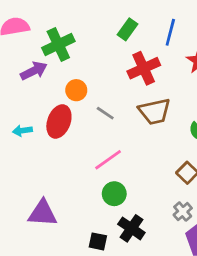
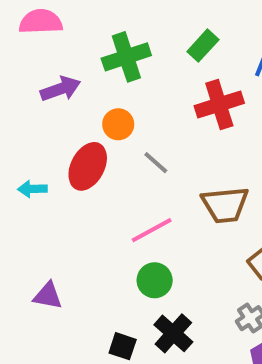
green cross: (58, 45) -> (126, 57), moved
brown trapezoid: (155, 112) -> (225, 205), moved
cyan arrow: (22, 131) -> (32, 189), moved
purple triangle: (43, 213) -> (48, 296), size x0.7

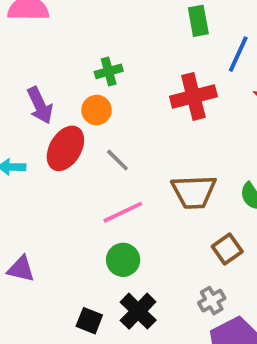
green rectangle: (203, 46) -> (198, 21), moved, turned -56
green cross: (126, 57) -> (109, 71), moved, size x0.6
purple arrow: (60, 89) -> (40, 105), moved, turned 81
gray line: (156, 163) -> (117, 160), moved

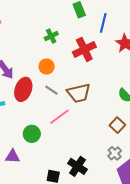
green cross: (109, 71) -> (51, 36), moved
orange circle: (97, 110) -> (47, 66), moved
brown trapezoid: (194, 192) -> (79, 93), moved
green circle: (123, 260) -> (32, 134), moved

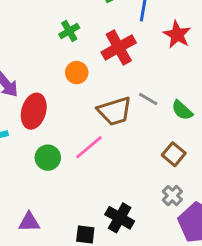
orange circle: (47, 66) -> (77, 73), moved
gray line: (51, 90) -> (148, 99), moved
green circle: (32, 134) -> (48, 158), moved
purple triangle: (13, 156) -> (29, 222), moved

